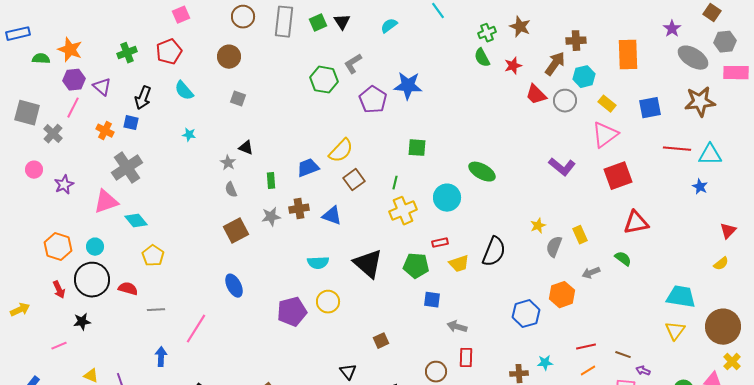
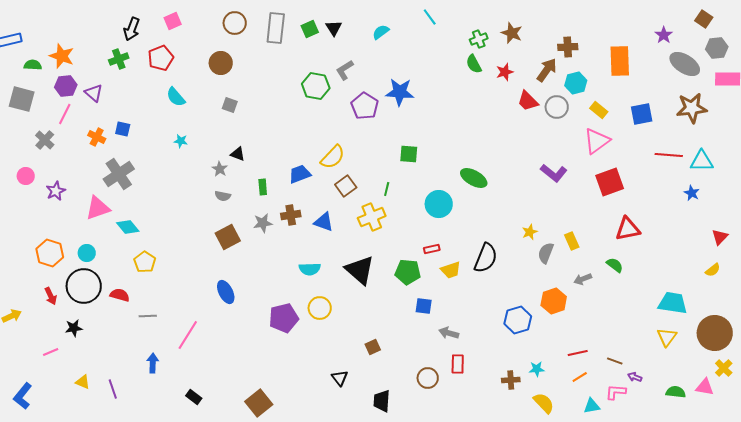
black arrow: (143, 98) -> (132, 29), moved
gray square: (27, 113) -> (22, 99), moved
gray semicircle: (231, 190) -> (223, 196), turned -56
yellow cross: (403, 211) -> (372, 217), moved

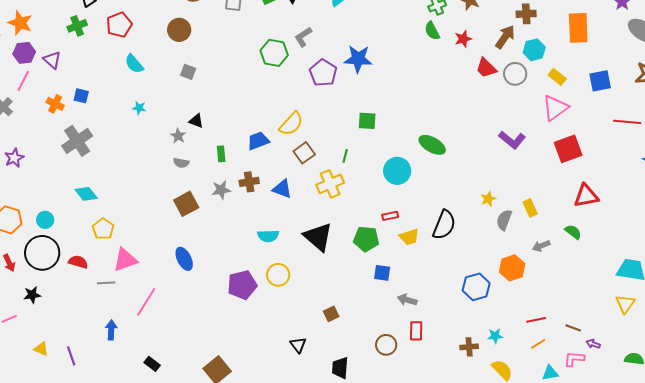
pink triangle: (98, 208) -> (125, 260), moved

